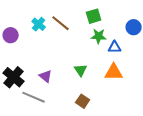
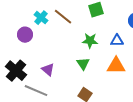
purple circle: (11, 35) -> (25, 35), moved
green star: (99, 36) -> (90, 41), moved

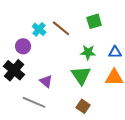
green triangle: (83, 64) -> (81, 75), size x1.5
black cross: (16, 71) -> (14, 70), moved

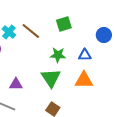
purple triangle: (46, 81) -> (16, 84), turned -40

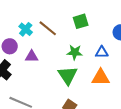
purple triangle: (16, 84) -> (32, 56), moved

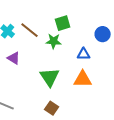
green star: (75, 52) -> (54, 41), moved
purple triangle: (32, 56) -> (14, 58), turned 32

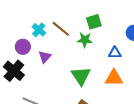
purple triangle: (14, 58) -> (45, 57), turned 40

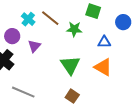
green square: (94, 22) -> (93, 11), moved, turned 35
orange triangle: (114, 78) -> (103, 67), turned 30

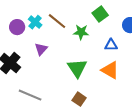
green square: (93, 11) -> (100, 14), turned 35
purple circle: (12, 36) -> (17, 27), moved

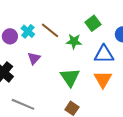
blue triangle: (111, 45) -> (104, 54), size x1.5
orange triangle: (110, 70) -> (103, 79), turned 30

